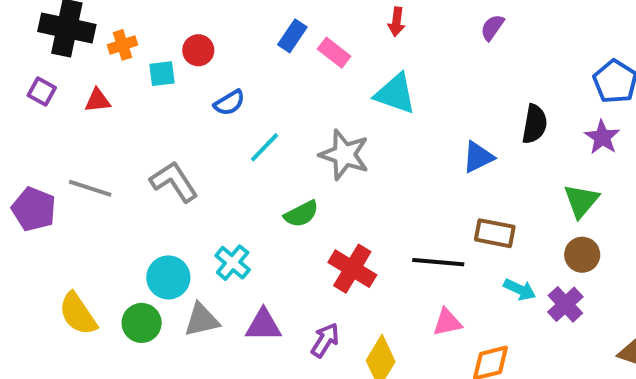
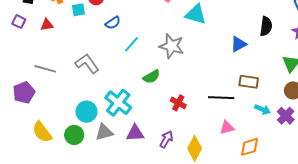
purple pentagon: (34, 209) -> (24, 92), moved, turned 30
cyan cross: (233, 263) -> (118, 103), size x1.5
red cross: (352, 269) -> (178, 103), size x0.7

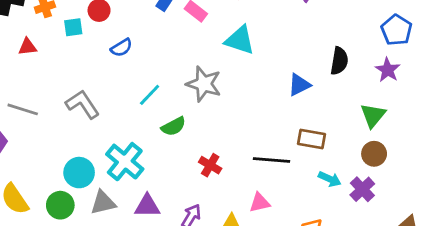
cyan line: (132, 44) -> (150, 95), moved
pink triangle: (227, 127) -> (260, 203), moved

